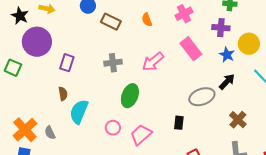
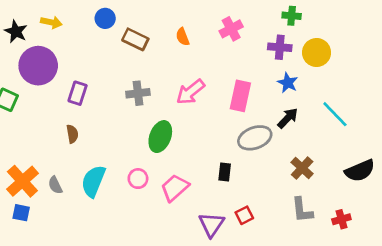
yellow circle: (249, 44) -> (317, 53), moved
pink rectangle: (191, 49) -> (240, 96), moved, turned 50
cyan semicircle: (79, 112) -> (93, 181), moved

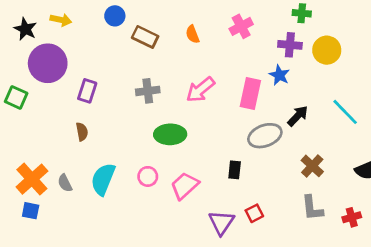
blue star: (288, 83) -> (279, 75), moved
green ellipse: (160, 137) -> (170, 134), turned 68

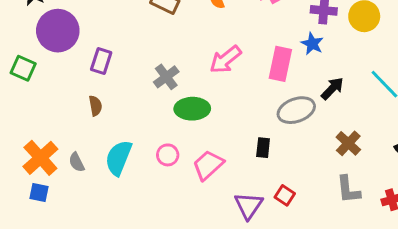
gray cross: (148, 91) -> (166, 77), moved, turned -30
red square: (254, 213) -> (285, 195), turned -30

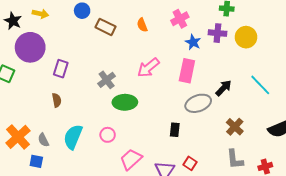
blue star: (312, 44) -> (193, 42), moved
pink trapezoid: (208, 165) -> (131, 159), moved
blue square: (39, 192) -> (36, 161), moved

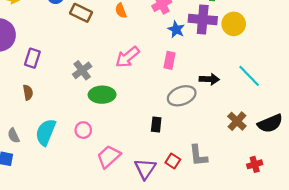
purple cross: (217, 33) -> (203, 19), size x1.4
pink rectangle: (187, 71) -> (170, 60), size x0.7
black arrow: (224, 88) -> (209, 79), turned 48
brown cross: (235, 127) -> (237, 121), moved
gray L-shape: (235, 159) -> (198, 155), moved

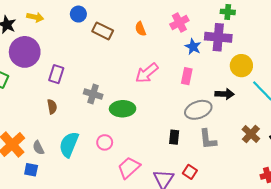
yellow circle: (234, 24) -> (241, 66), moved
gray cross: (82, 70) -> (93, 94), moved, turned -36
gray L-shape: (198, 155) -> (208, 139), moved

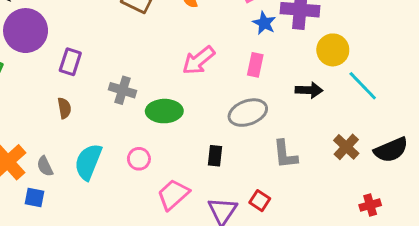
gray ellipse: (198, 110) -> (248, 113), moved
black rectangle: (174, 137) -> (215, 156), moved

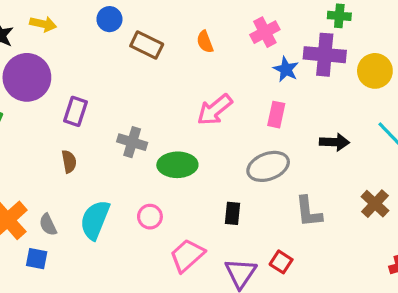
yellow circle: (333, 50) -> (375, 71), moved

